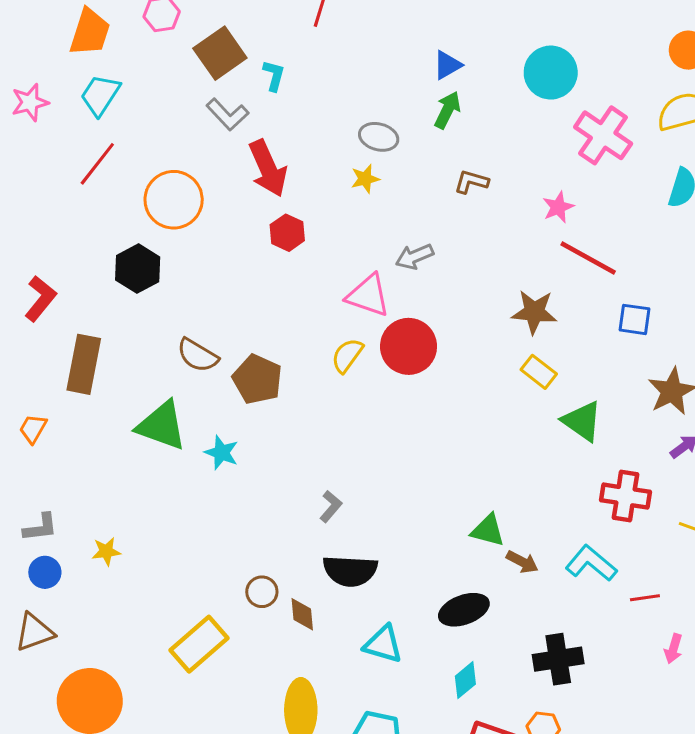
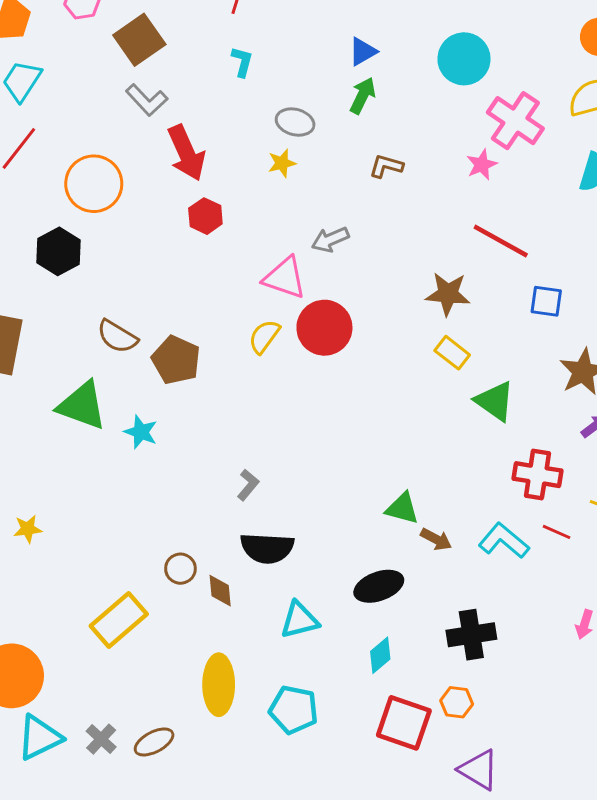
cyan L-shape: (274, 76) -> (242, 62), moved
pink star: (558, 207) -> (482, 165), moved
red line: (645, 598) -> (557, 532), moved, turned 32
cyan triangle: (383, 644) -> (299, 620), turned -30

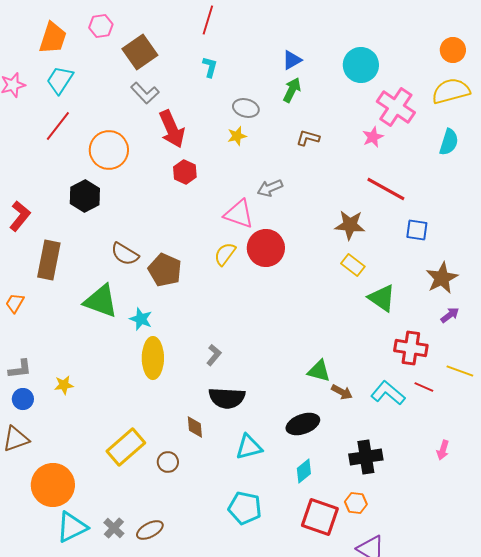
brown circle: (180, 569) -> (168, 462), moved
yellow ellipse: (219, 685) -> (153, 358), moved

